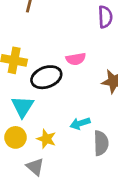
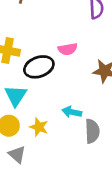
cyan arrow: (80, 123) -> (72, 112), turned 30
gray triangle: (35, 167) -> (17, 154), moved

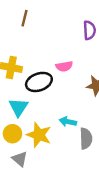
yellow star: (39, 127) -> (39, 135), size x1.5

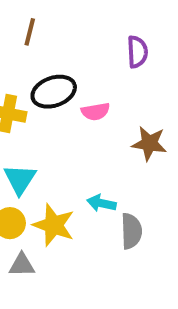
black ellipse: (39, 82) -> (54, 92), moved
gray triangle: (20, 159) -> (22, 265), turned -42

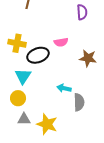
black ellipse: (54, 92) -> (38, 55), moved
yellow star: (54, 225) -> (47, 124), moved

